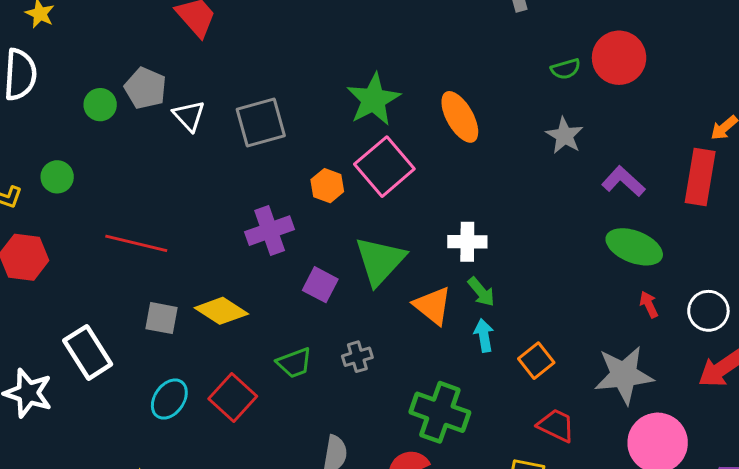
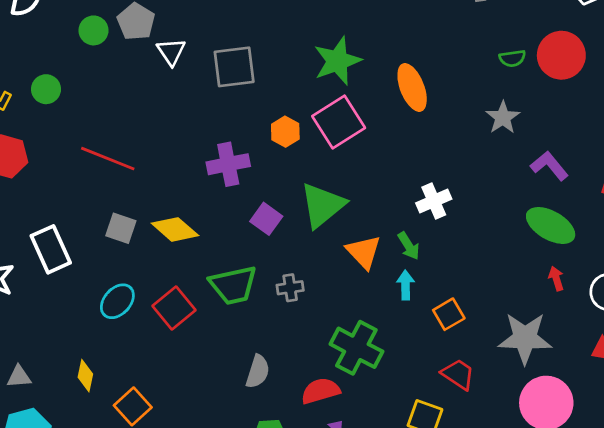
white cross: (467, 242) -> (434, 201), moved, turned -32
green trapezoid: (294, 363) -> (233, 285), size x1.5

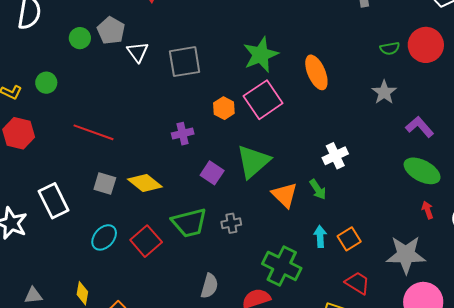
purple cross: (228, 164) -> (183, 134), size x0.7
cyan arrow: (405, 285) -> (320, 236), moved

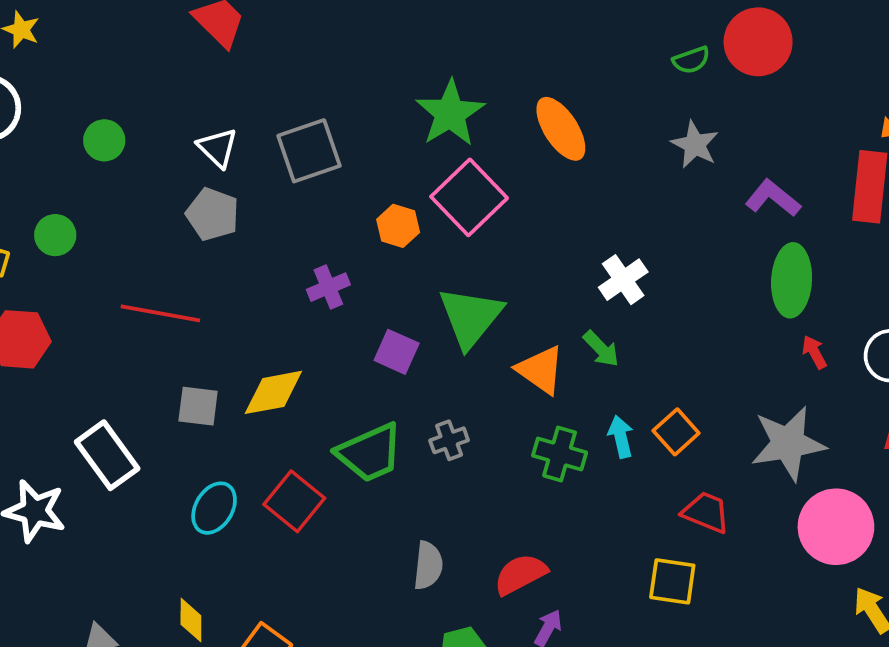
gray pentagon: (111, 31) -> (213, 214), moved
green ellipse: (422, 171) -> (792, 280), turned 75
yellow diamond: (145, 183) -> (273, 392), turned -40
green cross: (282, 266) -> (560, 454), moved, size x0.7

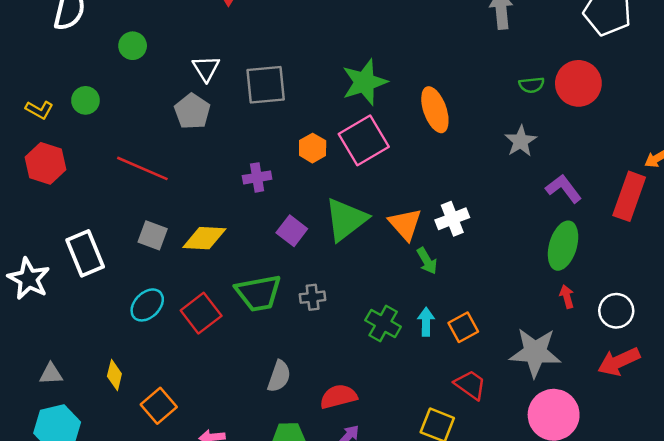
orange triangle: (541, 370) -> (405, 224), moved

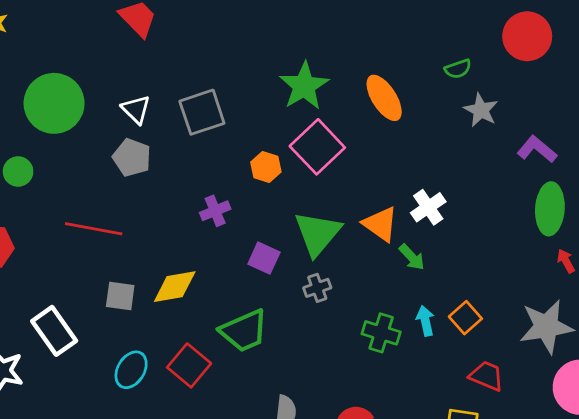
green circle: (133, 46) -> (54, 103), size x2.0
green semicircle: (532, 85) -> (458, 69), moved
gray cross: (313, 297) -> (317, 288), moved

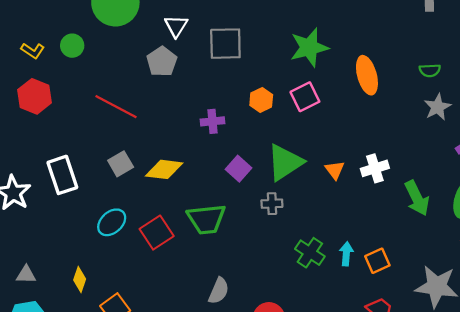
pink square: (317, 147) -> (305, 97), size x0.7
orange triangle: (380, 224) -> (335, 170), size x0.7
green arrow: (412, 257) -> (417, 198), moved, size x1.5
gray square: (120, 296) -> (121, 164), turned 35

